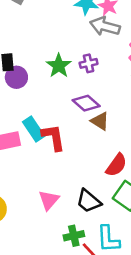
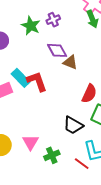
purple diamond: (86, 103) -> (57, 50), turned 30
pink triangle: (49, 200) -> (31, 142), moved
green cross: (74, 236) -> (52, 155), moved

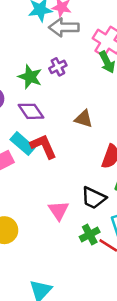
purple diamond: (57, 50) -> (31, 111), moved
pink triangle: (31, 142) -> (59, 210), moved
green cross: (52, 155) -> (90, 234), moved

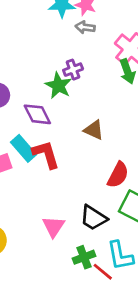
gray arrow: (64, 27) -> (85, 27), size x0.6
green star: (30, 77) -> (58, 86), moved

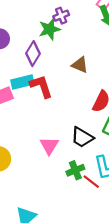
green star: (58, 86) -> (50, 29), turned 30
purple diamond: (37, 114) -> (33, 54), turned 60
cyan rectangle: (24, 148) -> (22, 82), turned -60

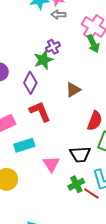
brown triangle: (80, 65) -> (73, 90), turned -49
cyan rectangle: (22, 82) -> (24, 145), moved
black trapezoid: (82, 137) -> (80, 154), turned -30

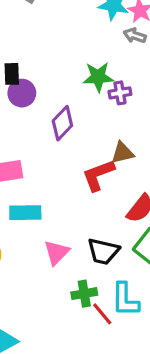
purple cross: (53, 47) -> (120, 93), moved
green star: (43, 60) -> (98, 77), moved
red L-shape: (40, 112) -> (98, 175), moved, turned -105

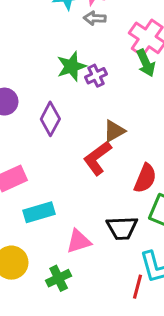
pink triangle: (56, 253) -> (79, 241), turned 44
green cross: (84, 294) -> (59, 278), moved
red line: (102, 314) -> (137, 287), turned 70

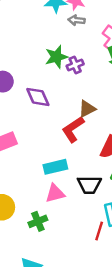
purple diamond: (50, 119) -> (38, 97), turned -55
cyan rectangle: (39, 212) -> (55, 167), moved

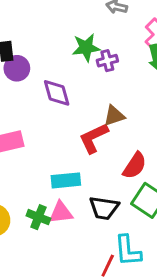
green cross: (38, 221) -> (38, 217), moved, turned 36

